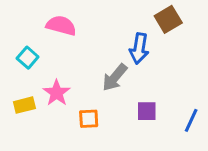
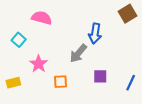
brown square: (168, 19) -> (127, 14), moved
yellow rectangle: (24, 105) -> (13, 83), moved

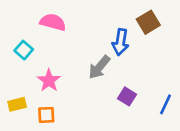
brown square: (127, 14) -> (148, 22), moved
purple square: (100, 76) -> (127, 96), turned 32
orange square: (61, 82) -> (46, 115), moved

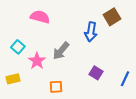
cyan square: (24, 50) -> (18, 47), moved
gray arrow: (99, 67) -> (61, 51), moved
orange square: (46, 115) -> (56, 87), moved

